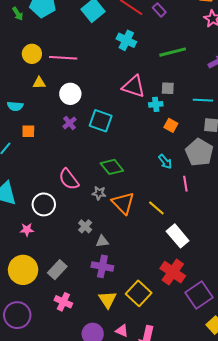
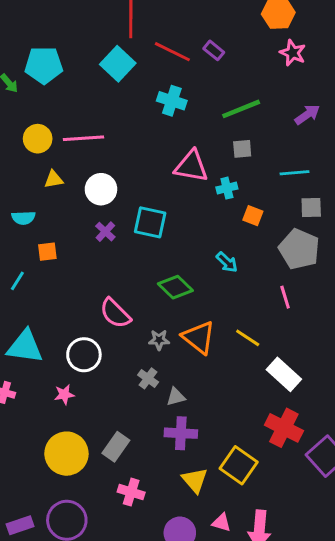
gray square: (168, 88) -> (242, 149), moved
cyan arrow: (165, 162) -> (227, 262), moved
gray star: (99, 193) -> (159, 340), moved

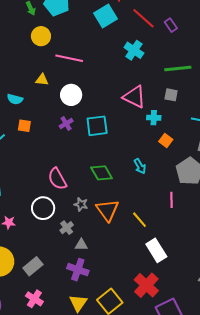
yellow circle: (38, 139) -> (41, 36), moved
cyan square: (150, 222) -> (97, 126), turned -35
white circle: (84, 355) -> (43, 208), moved

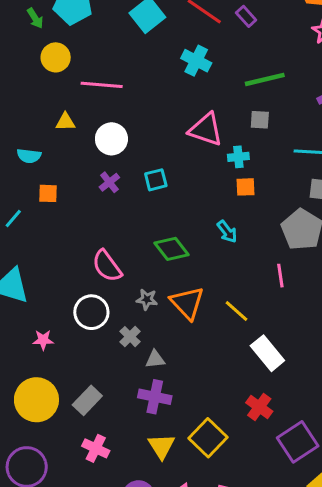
cyan square: (97, 126) -> (156, 180), size x0.7
orange square: (166, 141) -> (246, 187), moved, turned -32
red cross: (146, 285) -> (259, 407), size x0.7

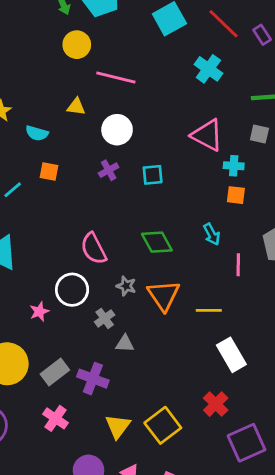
pink line: (280, 276) -> (238, 265), moved
yellow line: (237, 311) -> (209, 310), turned -50
pink star: (43, 340) -> (39, 311), moved, turned -30
purple cross: (155, 397) -> (93, 379), moved

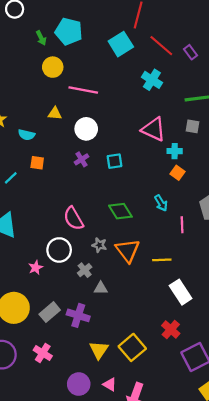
orange square: (236, 195) -> (177, 173), turned 32
pink cross: (56, 418) -> (43, 353), moved

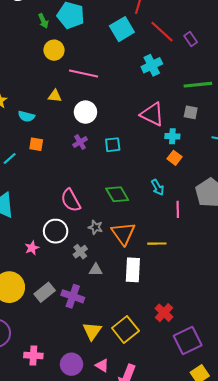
cyan cross: (152, 80) -> (152, 65), turned 30
white rectangle: (181, 292) -> (133, 270), moved, turned 35
pink cross: (43, 353) -> (33, 355), moved, turned -30

